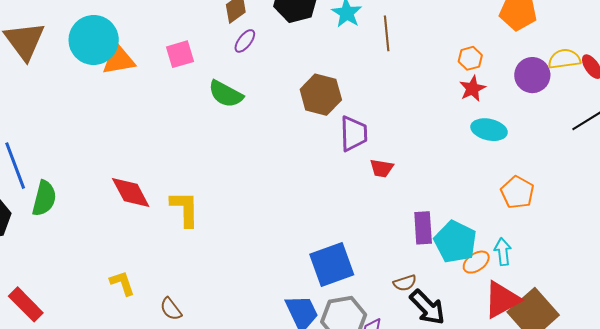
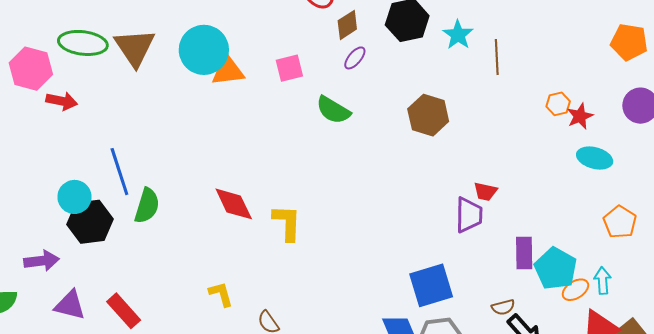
orange hexagon: (470, 58) -> (558, 104), moved
purple trapezoid: (354, 134) -> (469, 215), moved

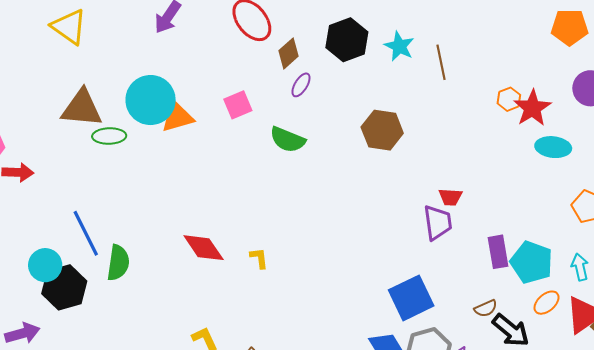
green ellipse: (83, 43) -> (109, 136), moved, size x0.7
brown triangle: (135, 48) -> (82, 108), turned -42
red star: (580, 116) -> (532, 108), size x1.4
yellow L-shape: (287, 223) -> (259, 258), size x0.6
orange ellipse: (575, 290) -> (547, 303), moved

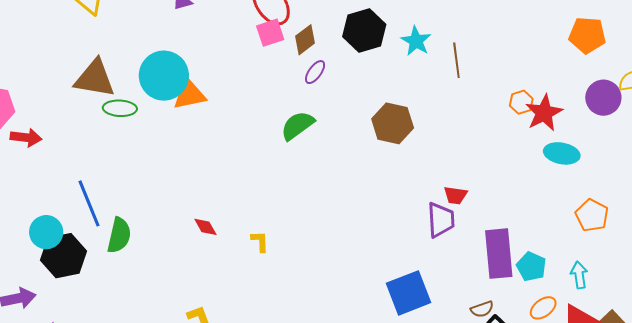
pink square: (238, 105) -> (270, 33), moved
green semicircle: (288, 140) -> (297, 126), turned 117
red diamond: (204, 248) -> (205, 227), size x0.6
purple rectangle: (498, 252) -> (499, 254), size x1.5
cyan pentagon: (532, 262) -> (531, 267), size x0.7

